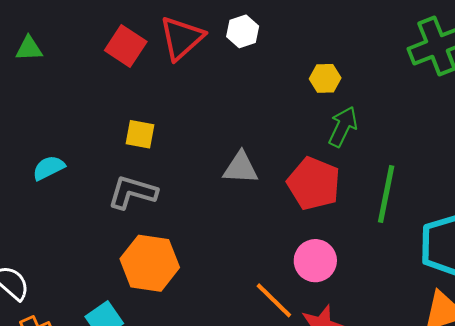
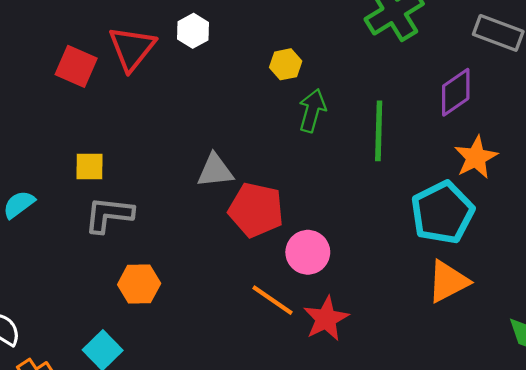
yellow square: (140, 134) -> (90, 167), moved
red pentagon: (314, 184) -> (256, 210), moved
green line: (386, 194) -> (379, 131), moved
orange hexagon: (150, 263) -> (139, 284), size x0.7

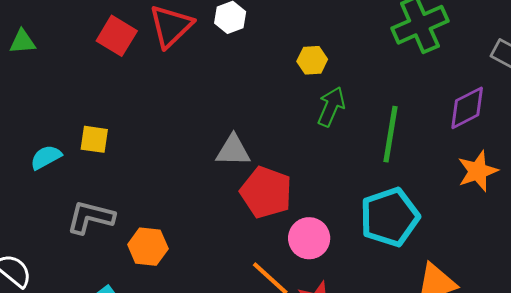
yellow square: (90, 167) -> (94, 139), moved
cyan pentagon: (442, 213) -> (390, 217), moved
gray L-shape: (109, 215) -> (91, 217), moved

